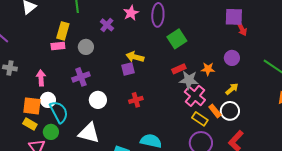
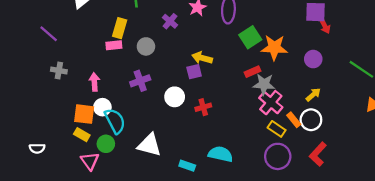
orange star: (208, 69) -> (274, 48), moved, size x1.6
white circle: (98, 100) -> (175, 97), moved

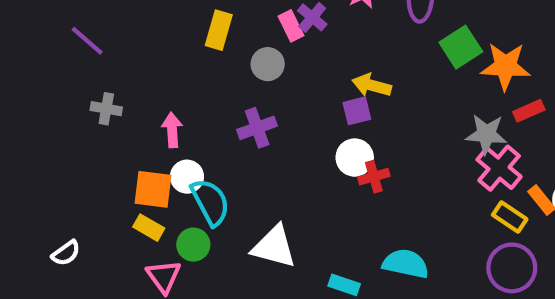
pink rectangle: (114, 45) -> (291, 26), moved, turned 70
red rectangle: (253, 72) -> (529, 111), moved
white circle: (175, 97) -> (355, 158), moved
white semicircle: (37, 148) -> (66, 253), turned -35

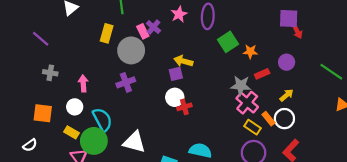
gray circle: (268, 64) -> (131, 50), size x1.6
orange star: (505, 66) -> (250, 52), size x0.6
white circle: (187, 177) -> (75, 107), moved
orange square: (153, 189) -> (43, 113), moved
green circle: (193, 245) -> (94, 141), size x1.6

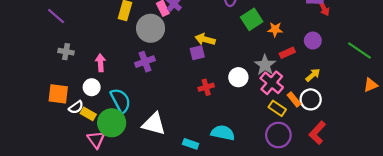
gray star: (241, 86) -> (265, 65), turned 30
white circle: (175, 97) -> (238, 77), moved
white semicircle: (30, 145) -> (76, 107), moved

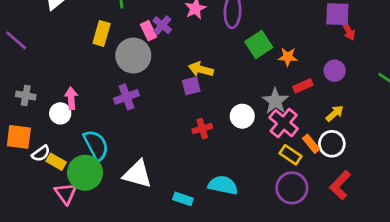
gray cross: (66, 52) -> (26, 95), moved
white circle: (92, 87) -> (60, 113), moved

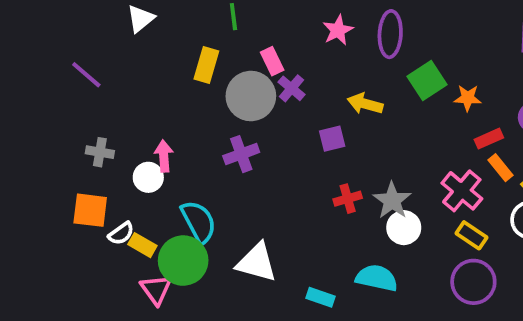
purple cross: (162, 25) -> (292, 88), moved
yellow arrow: (201, 69) -> (365, 104), moved
gray star: (275, 101) -> (392, 201), moved
white circle: (242, 116) -> (404, 228), moved
orange rectangle: (311, 144) -> (501, 168), moved

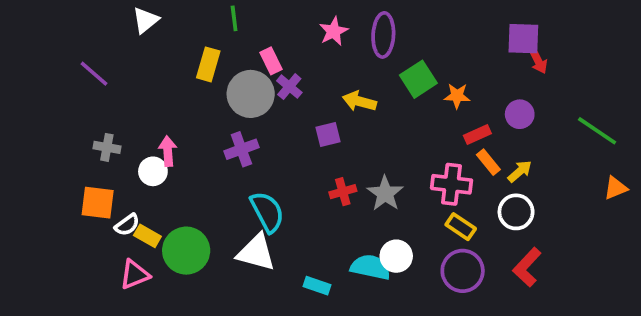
pink cross: (462, 191) -> (452, 184), turned -33
cyan semicircle: (199, 222) -> (267, 212), moved
white circle: (404, 228) -> (396, 256), moved
pink triangle: (156, 290) -> (135, 275), moved, turned 44

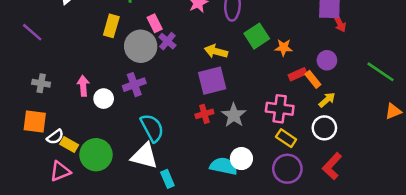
purple square: (328, 134) -> (212, 81), moved, size x1.6
orange rectangle: (488, 162) -> (313, 79), moved
white circle: (153, 171) -> (104, 99), moved
cyan rectangle: (317, 286) -> (167, 179), moved, turned 48

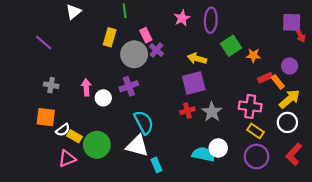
yellow arrow: (327, 100) -> (290, 99), size x1.5

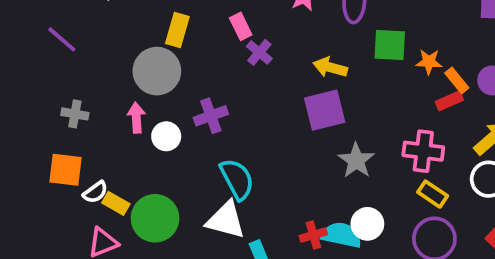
green square: (231, 46) -> (390, 45), turned 36
gray circle: (134, 54) -> (157, 71), moved
orange rectangle: (278, 82) -> (457, 80), moved
red cross: (187, 111) -> (313, 235), moved

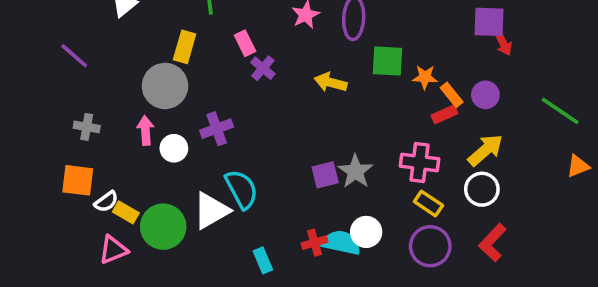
purple square: (325, 110) -> (325, 175), moved, size x0.7
white triangle: (226, 220) -> (211, 211), moved, turned -45

